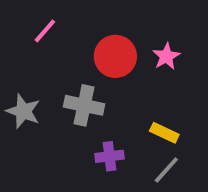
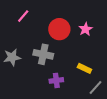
gray star: (23, 111) -> (12, 57), turned -30
gray line: (166, 170) -> (96, 87), moved

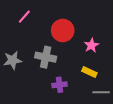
pink star: (85, 29) -> (91, 45), moved
gray line: (96, 87) -> (101, 92), turned 49

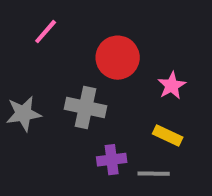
gray line: (101, 92) -> (154, 174), moved

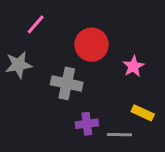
gray star: (24, 114) -> (19, 65), moved
yellow rectangle: (168, 136) -> (143, 113), moved

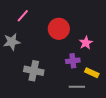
gray cross: (67, 83) -> (34, 71), moved
purple cross: (87, 124) -> (73, 61), moved

